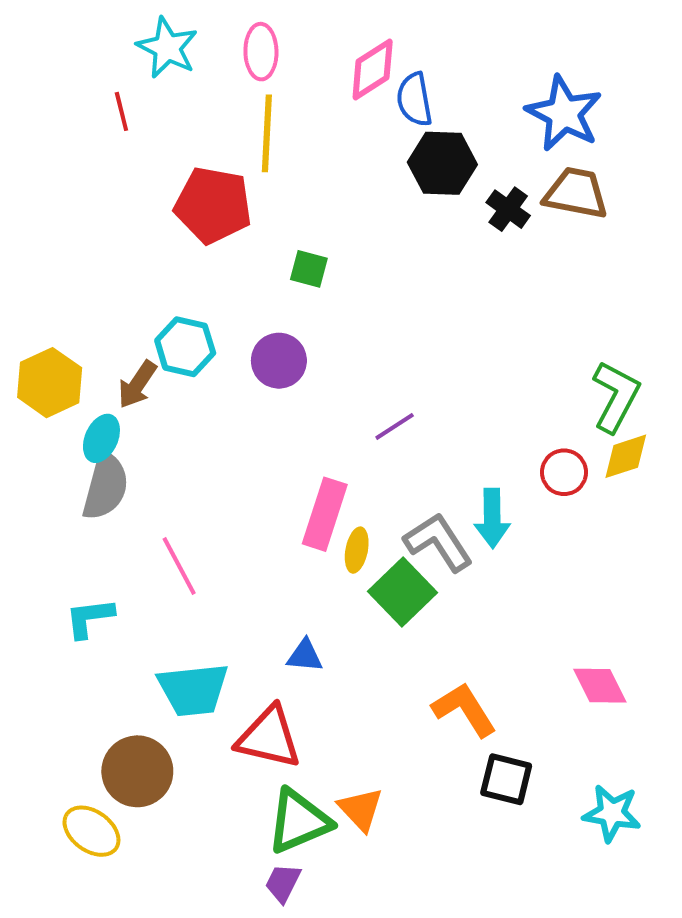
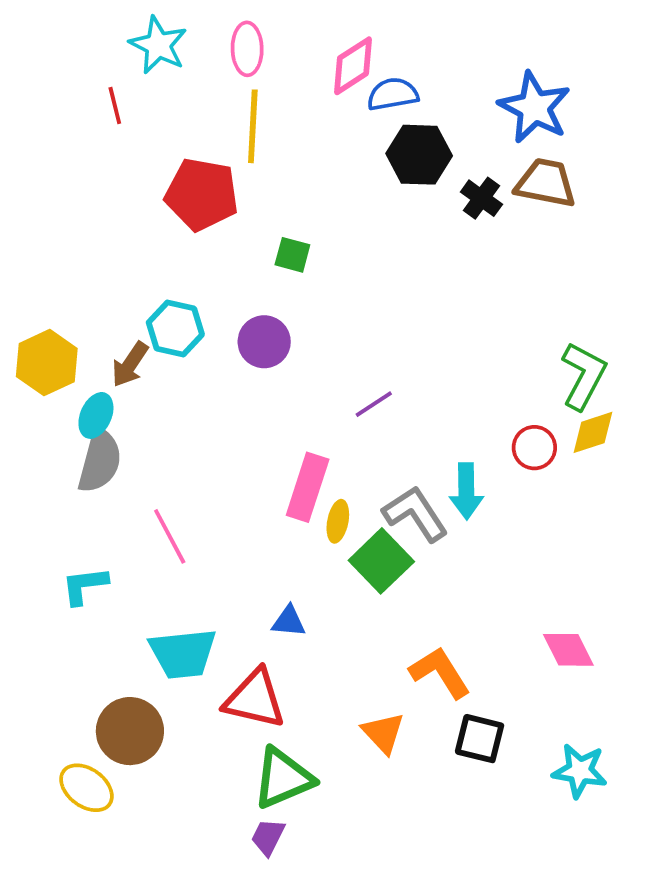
blue semicircle: (414, 99) -> (393, 94), turned 90
orange triangle: (361, 809) -> (383, 733), moved

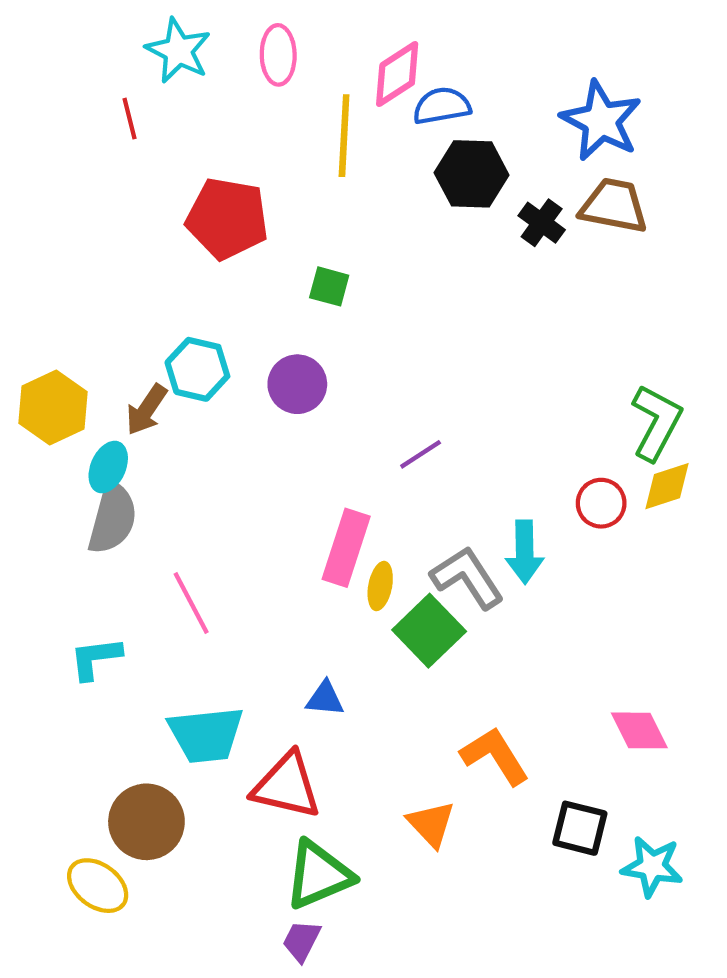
yellow line: (253, 126) -> (344, 136), moved
black square: (480, 739) -> (580, 828), moved

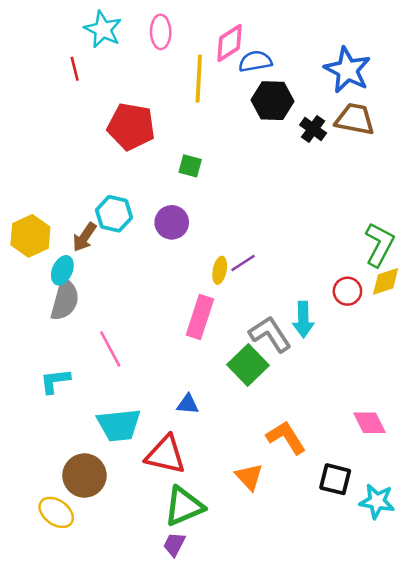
yellow ellipse: (380, 586) -> (220, 270), moved

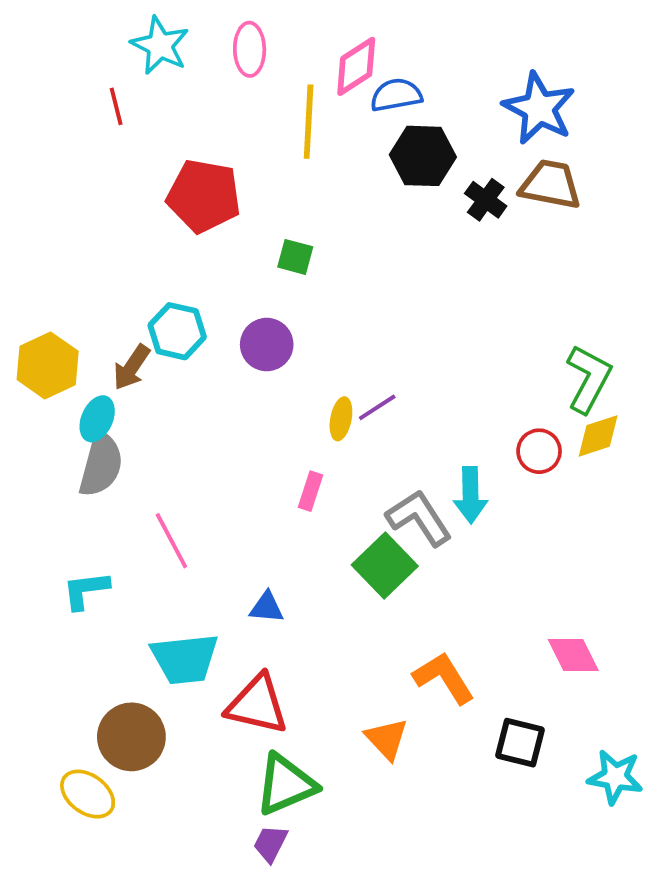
pink rectangle: (200, 317) -> (310, 491), size x0.6
blue triangle: (188, 404) -> (267, 607), moved
cyan star: (377, 501) -> (615, 777), moved

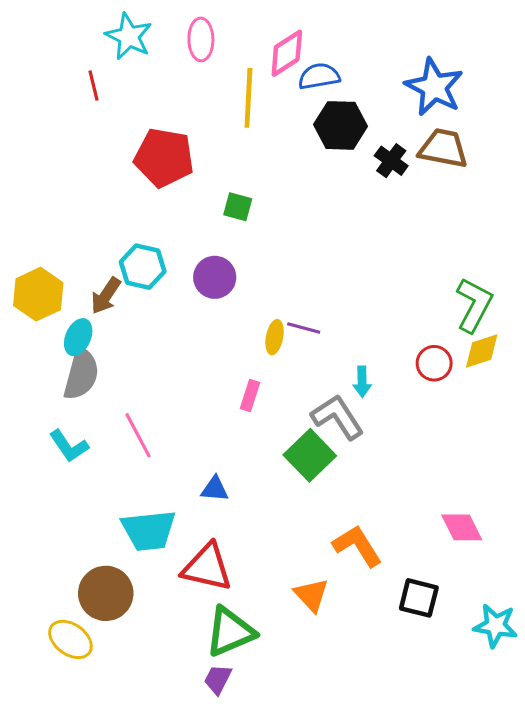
purple line: (377, 407) -> (304, 328), turned 48
cyan arrow: (470, 495) -> (362, 382), moved, size x0.7
cyan L-shape: (86, 590) -> (69, 446), moved, turned -117

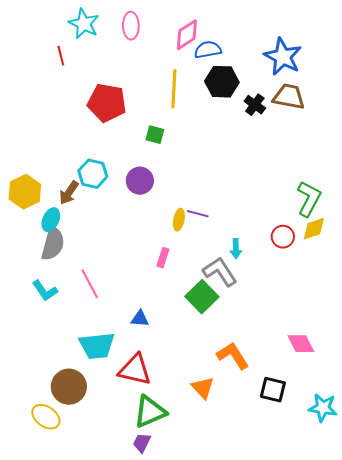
yellow line: (248, 98) -> (174, 89), moved

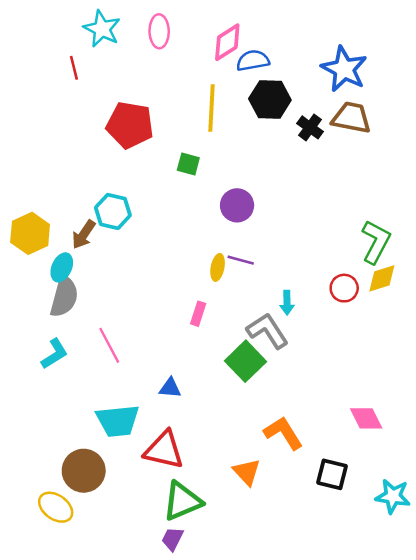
purple circle: (140, 181) -> (237, 205), moved
cyan L-shape: (45, 291) -> (54, 354), turned -88

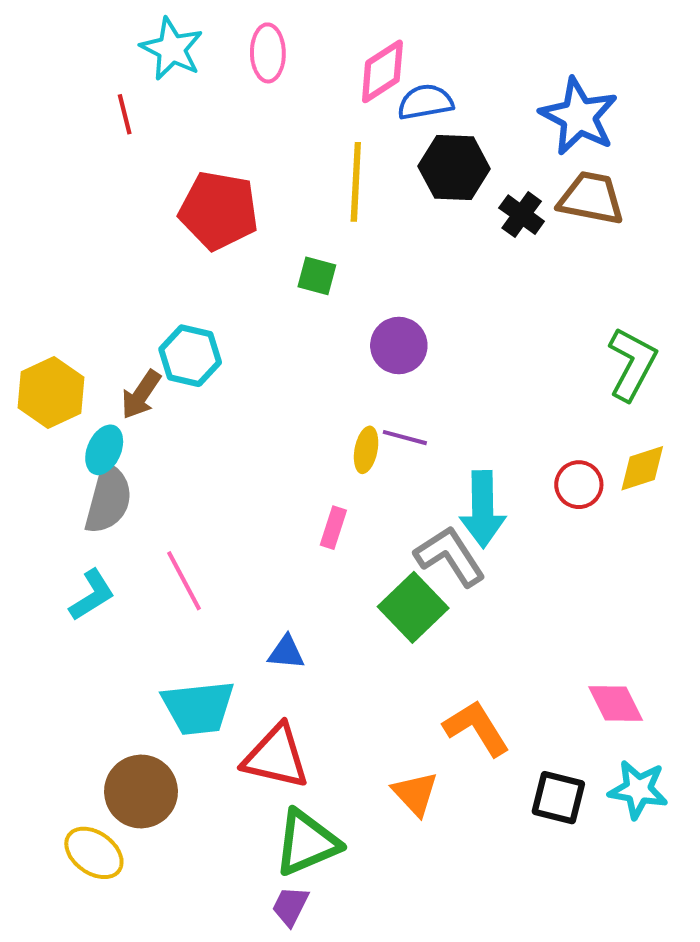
green L-shape: (376, 242) -> (632, 364), moved
cyan arrow: (287, 303) -> (483, 509), size x1.8
cyan star: (393, 496) -> (638, 789), moved

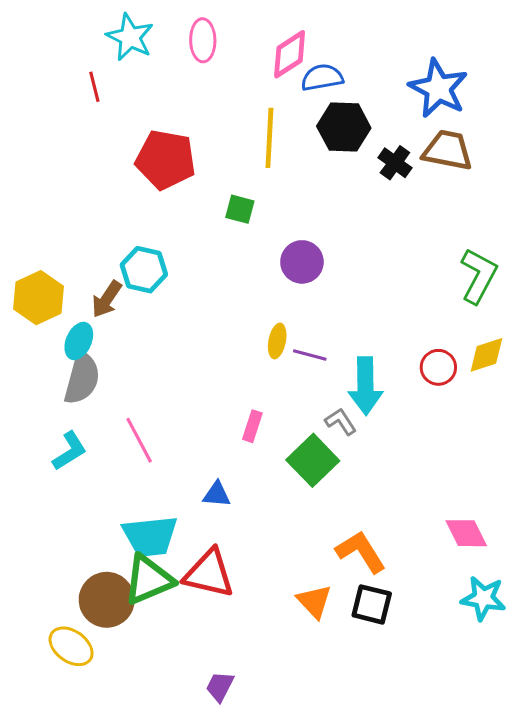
purple line: (405, 438) -> (310, 355), moved
pink rectangle: (333, 528) -> (252, 426), moved
gray L-shape: (450, 556) -> (341, 422), size x0.6
black square: (558, 798) -> (372, 604), moved
green triangle: (307, 843) -> (149, 580), moved

